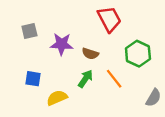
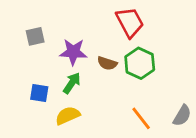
green hexagon: (138, 54) -> (140, 63), moved
green arrow: (85, 79) -> (72, 83), moved
orange line: (114, 79) -> (141, 118), moved

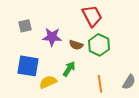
green arrow: (72, 83) -> (69, 69), moved
blue square: (39, 93) -> (28, 66), size x1.6
orange line: (141, 118) -> (100, 84), turned 30

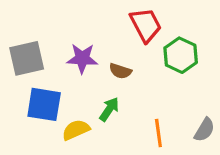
gray square: (25, 26) -> (27, 58), moved, size x1.6
green hexagon: (99, 45) -> (181, 55), moved

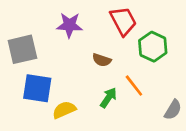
purple star: (82, 58) -> (69, 25), moved
green arrow: (109, 109) -> (108, 98), moved
orange line: (158, 133) -> (134, 86), moved, turned -30

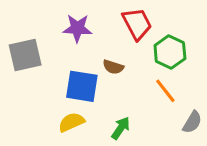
orange line: (134, 86) -> (165, 91), moved
blue square: (37, 88) -> (82, 86), moved
green arrow: (108, 98) -> (121, 128), moved

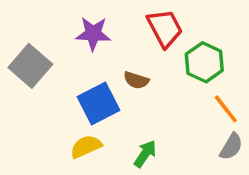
gray square: (25, 55) -> (30, 66), turned -36
blue square: (82, 86) -> (99, 104), turned -36
orange line: (165, 91) -> (226, 109), moved

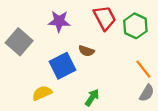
green hexagon: (204, 62) -> (135, 26), moved
yellow semicircle: (86, 147) -> (42, 93), moved

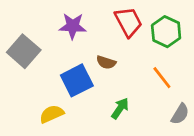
orange line: (143, 69) -> (162, 78), moved
green arrow: (92, 98) -> (120, 108), moved

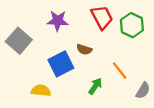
orange line: (162, 78) -> (120, 71), moved
yellow semicircle: (52, 114) -> (41, 91), turned 30

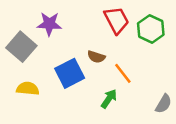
purple star: (58, 21) -> (49, 24), moved
orange line: (120, 71) -> (123, 73), moved
yellow semicircle: (41, 91) -> (28, 89), moved

